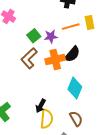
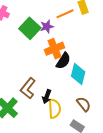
green square: (34, 36) -> (30, 28), size x1.5
black semicircle: (72, 54) -> (63, 61), moved
brown L-shape: (29, 58) -> (28, 88), moved

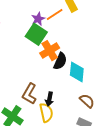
purple star: (47, 27) -> (38, 19), moved
green square: (30, 28) -> (36, 34), moved
yellow semicircle: (55, 109) -> (46, 113), moved

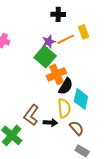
black arrow: (49, 99) -> (50, 123), turned -104
brown semicircle: (87, 101) -> (77, 128), moved
yellow semicircle: (46, 113) -> (64, 108), moved

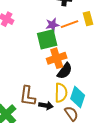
green square: (45, 57) -> (47, 39), turned 30
cyan diamond: (81, 99) -> (78, 97), moved
brown L-shape: (31, 115) -> (28, 96), turned -35

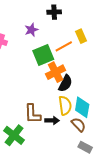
yellow rectangle: (88, 19) -> (81, 36), moved
orange line: (69, 24) -> (64, 46), moved
purple star: (52, 25) -> (31, 30), moved

